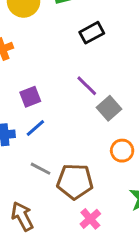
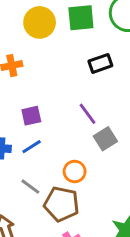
orange circle: (122, 151) -> (75, 171), moved

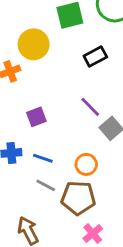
yellow circle: (40, 22) -> (34, 44), moved
blue line: (32, 147) -> (43, 158), moved, turned 60

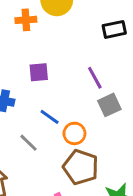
blue line: (43, 158) -> (50, 117), moved
brown pentagon: (78, 198) -> (81, 167), moved

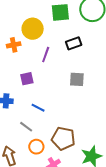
purple line: (95, 78) -> (46, 55), moved, turned 56
gray square: (109, 105) -> (77, 79), moved, turned 35
orange circle: (74, 133) -> (36, 147), moved

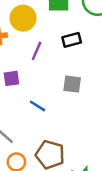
blue line: (38, 108) -> (38, 106), moved

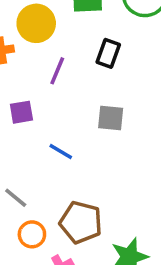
black rectangle: (72, 40) -> (108, 53), turned -54

